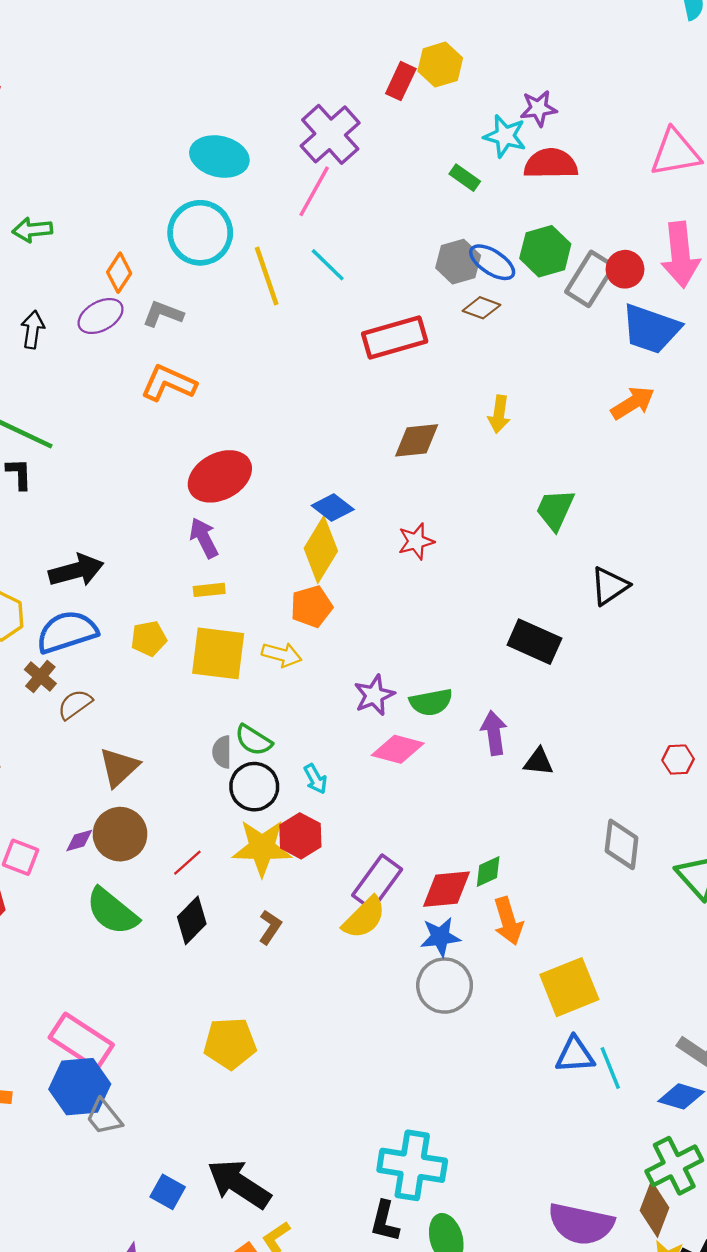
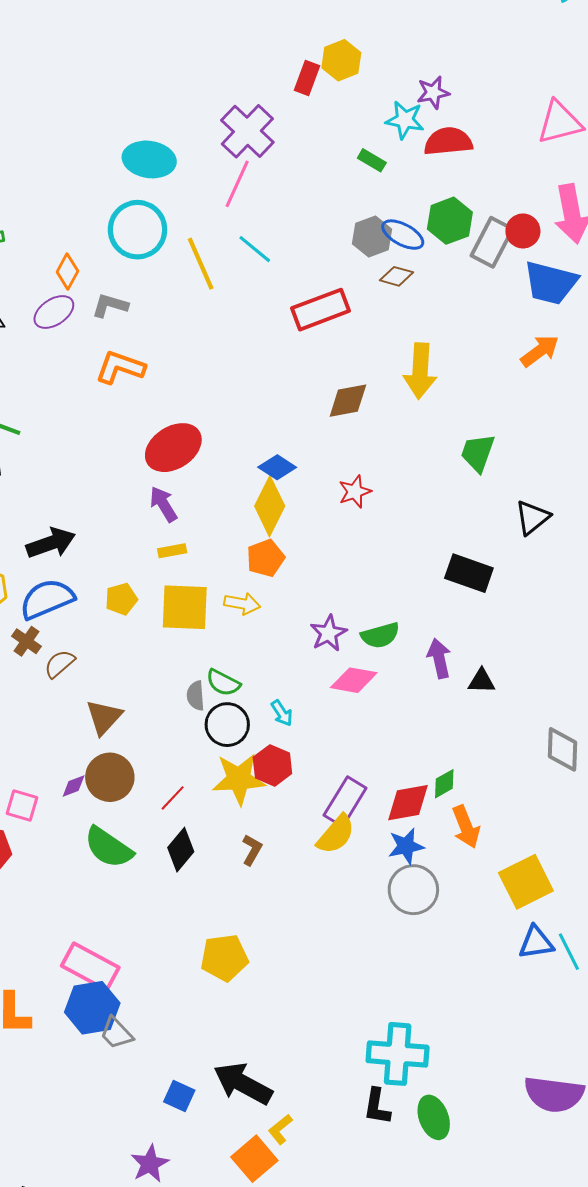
yellow arrow: (499, 414) -> (420, 371), size x1.6

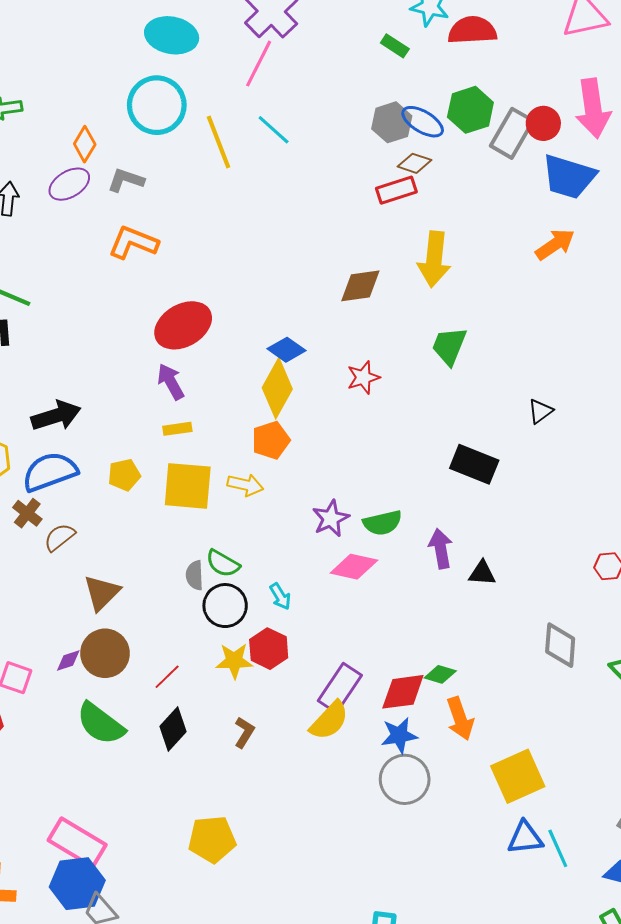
red rectangle: (320, 310) -> (396, 190), moved, size x0.7
green trapezoid: (478, 453) -> (449, 346), moved
black triangle: (532, 517) -> (540, 411), size x0.7
yellow star: (239, 779) -> (234, 661), size x0.7
green diamond: (444, 784) -> (440, 674), turned 44

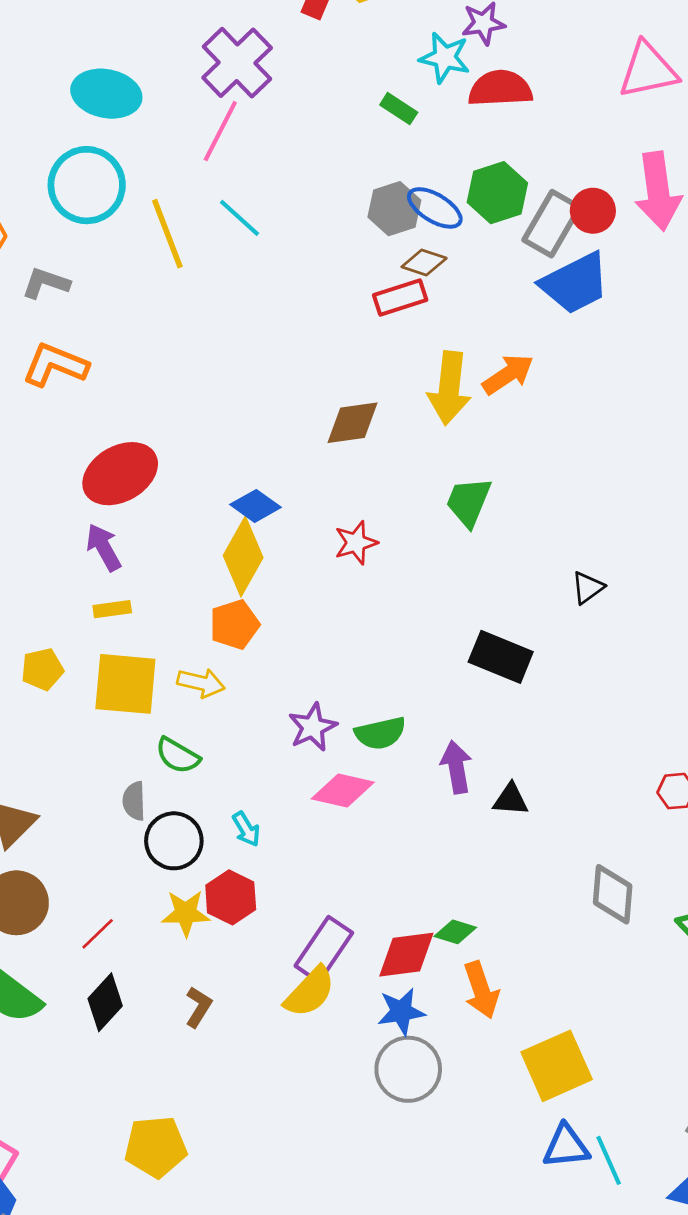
blue trapezoid: (569, 177) -> (575, 283), moved, turned -44
orange arrow: (555, 244) -> (508, 374), moved
green semicircle: (223, 563) -> (178, 756), moved

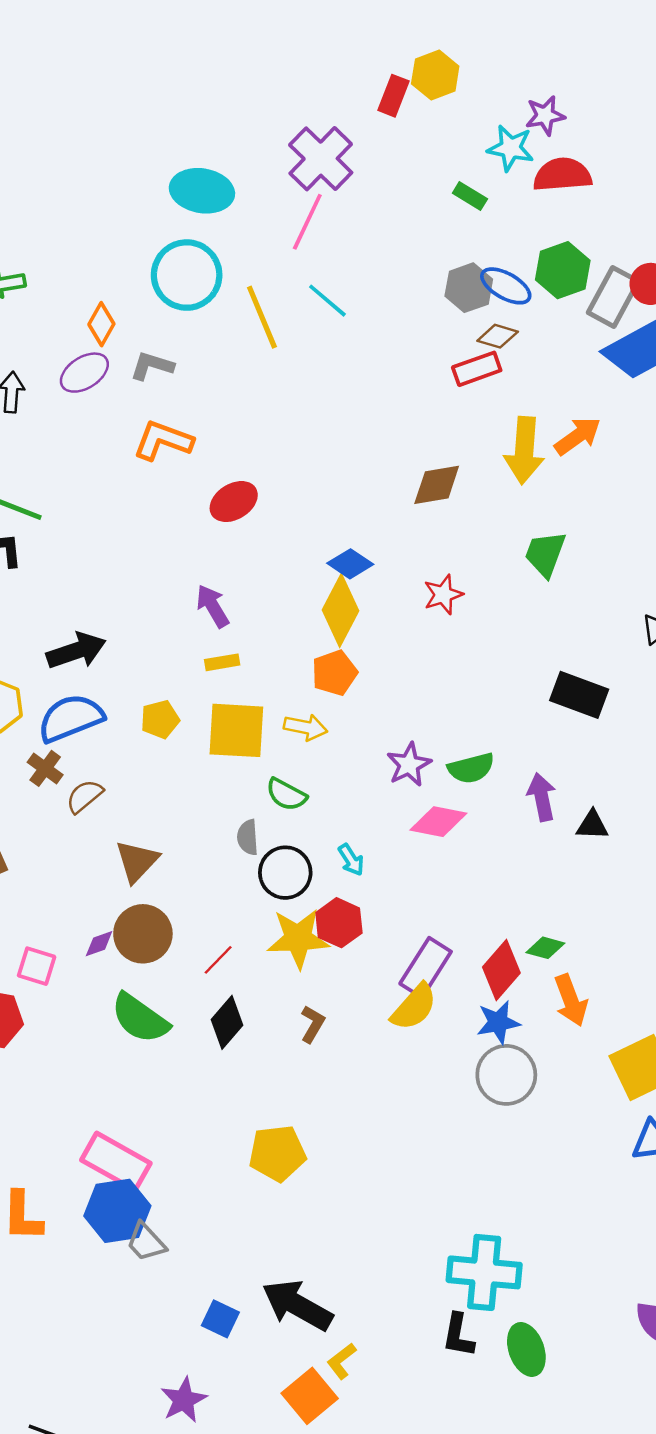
red ellipse: (120, 474) -> (234, 502), moved, size x0.7
yellow star: (186, 913) -> (298, 938), size x1.4
red diamond: (406, 955) -> (501, 970), turned -40

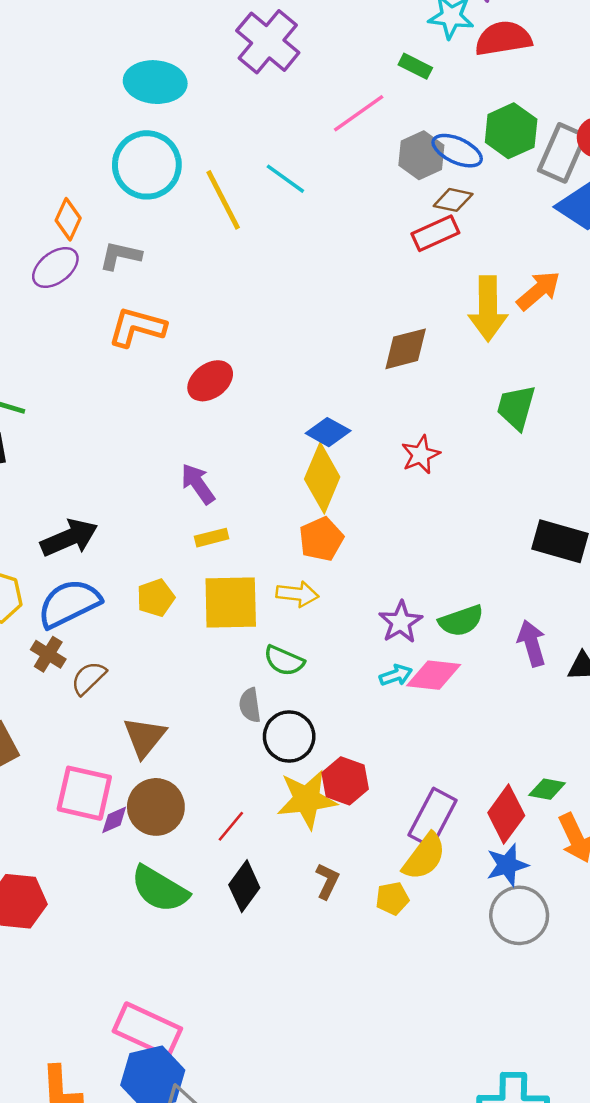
pink line: (307, 222) -> (359, 113), moved, turned 34
cyan arrow: (351, 860) -> (396, 675), moved, turned -72
pink square: (37, 966) -> (84, 793), moved, size x1.5
yellow pentagon: (277, 1153) -> (392, 898), moved, size x0.6

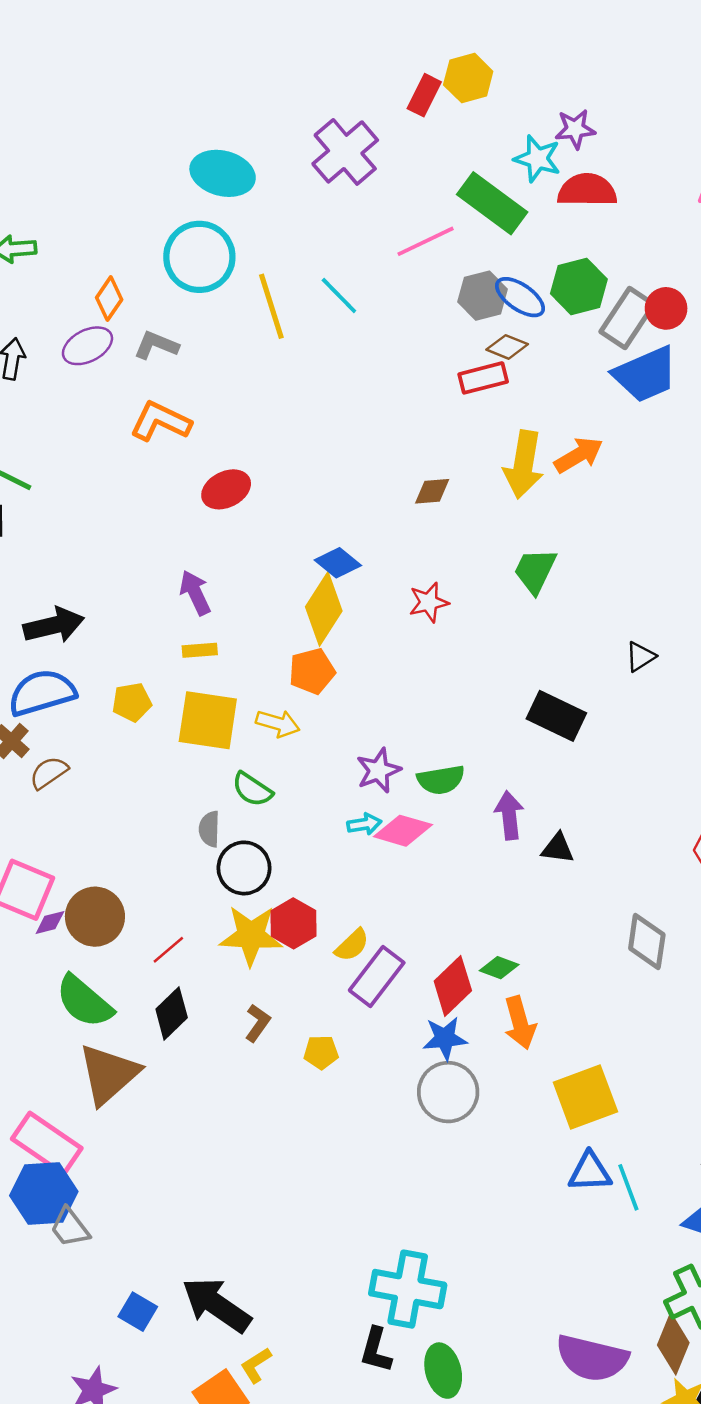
green rectangle: (415, 66) -> (492, 203), size x2.0
brown diamond: (406, 349) -> (432, 491), size x0.7
brown triangle: (144, 737) -> (109, 1074), moved, size x1.4
yellow semicircle: (424, 857) -> (352, 945), moved, size x0.7

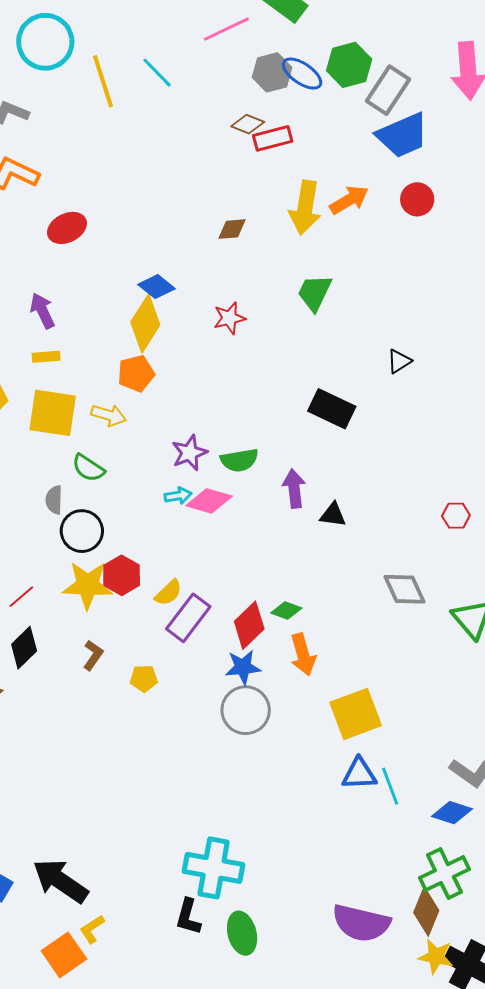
red circle: (666, 308) -> (417, 199), moved
brown diamond: (507, 347) -> (248, 124), moved
gray diamond: (647, 941) -> (404, 589), turned -33

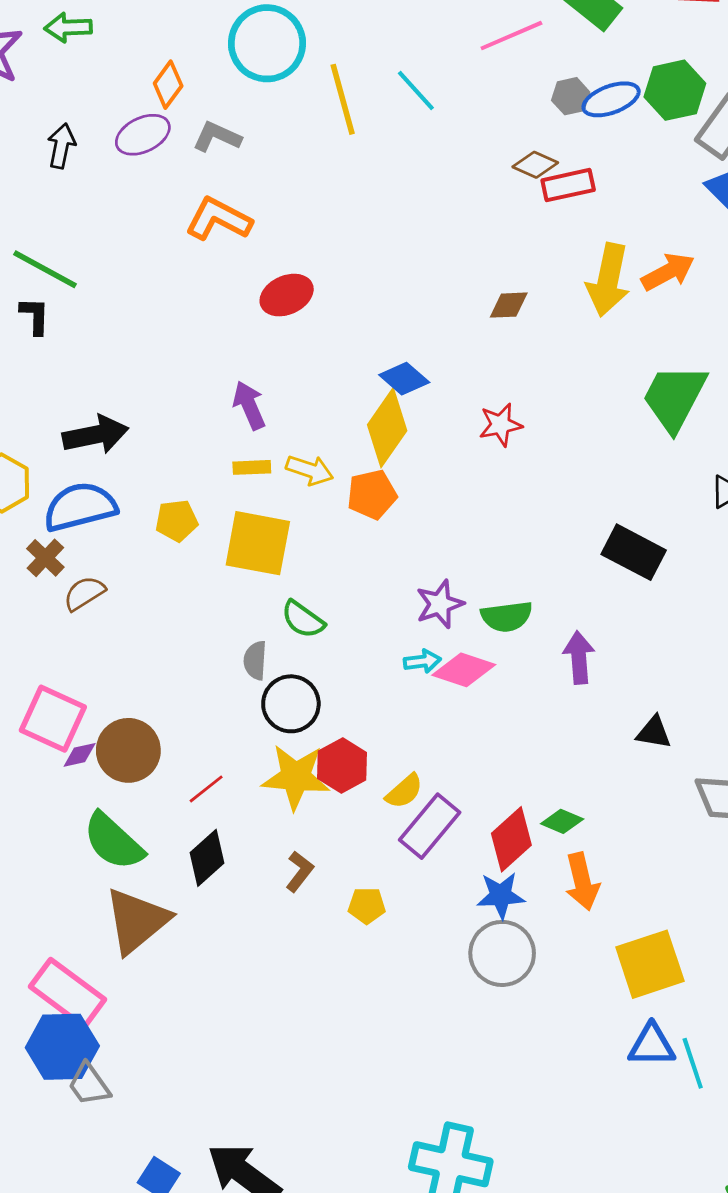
gray hexagon: (272, 72) -> (571, 96), size x0.7
blue ellipse: (302, 74) -> (611, 99), turned -57
green trapezoid: (315, 293) -> (674, 398), moved, size x1.4
yellow arrow: (109, 415) -> (310, 470), moved
black triangle: (333, 515) -> (654, 732), moved

